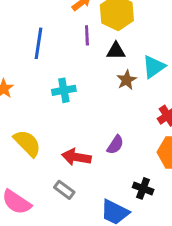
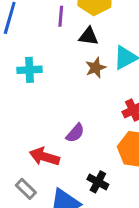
red arrow: (76, 157) -> (44, 157), moved
gray rectangle: (64, 190) -> (26, 189), moved

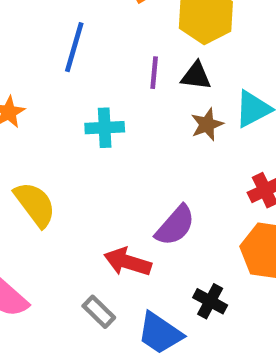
purple line: (61, 16) -> (154, 73), moved
purple semicircle: (75, 133) -> (175, 226), size x1.4

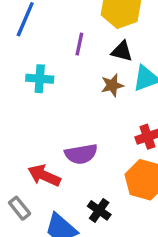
black triangle: (196, 76) -> (122, 51), moved
purple semicircle: (175, 226) -> (81, 154), turned 32

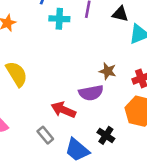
cyan cross: (40, 79) -> (59, 19), moved
brown star: (112, 85) -> (108, 71), moved, turned 30

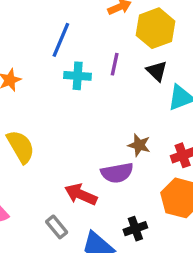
black triangle: (120, 14) -> (157, 71), turned 30
black cross: (106, 135) -> (135, 229), turned 36

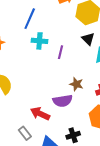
purple line: (115, 64) -> (61, 52), moved

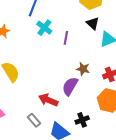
cyan cross: (39, 41) -> (44, 28), turned 35
purple semicircle: (63, 101) -> (70, 86), turned 132

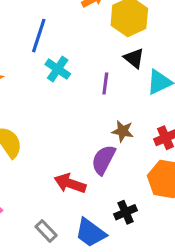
purple line: (66, 38) -> (105, 83), moved
gray rectangle: (34, 120) -> (46, 231), moved

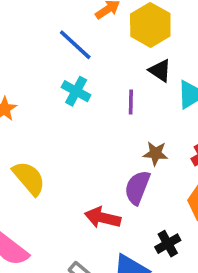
blue line: (39, 36) -> (75, 45), moved, turned -60

